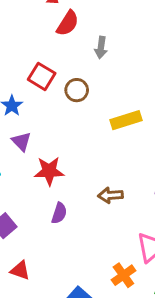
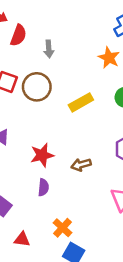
brown circle: (77, 90) -> (37, 87), size x1.5
red star: (49, 171) -> (42, 155), moved
orange cross: (123, 275) -> (63, 228), moved

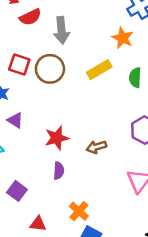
red semicircle: (18, 35) -> (30, 17), turned 45
gray arrow: (49, 49) -> (61, 30), size x1.5
yellow rectangle: (81, 102) -> (99, 70), moved

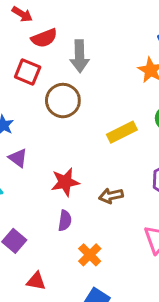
red square: (19, 64) -> (28, 72), moved
yellow rectangle: (99, 70) -> (122, 132), moved
orange cross: (79, 211) -> (90, 255), moved

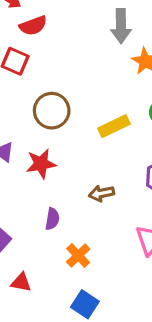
gray arrow: (80, 56) -> (121, 26), moved
brown circle: (63, 101) -> (52, 111), moved
red star: (65, 182) -> (41, 164), moved

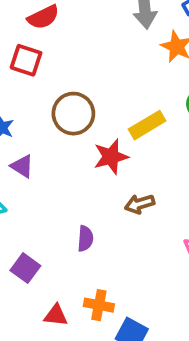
red star: (41, 164) -> (111, 157), moved
orange cross: (78, 255) -> (99, 305), moved, turned -30

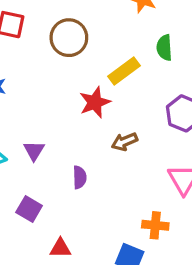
brown circle: (73, 114) -> (69, 38), moved
purple triangle: (22, 166) -> (34, 151), moved, turned 35
orange cross: (99, 305) -> (155, 225), moved

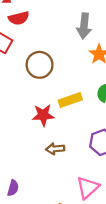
purple semicircle: (80, 177) -> (13, 188), moved

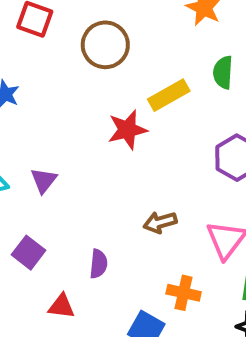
brown arrow: (55, 149) -> (160, 222), moved

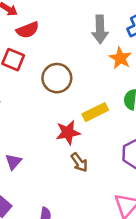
brown arrow: (160, 222) -> (79, 162), moved, turned -114

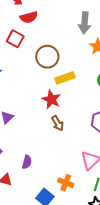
yellow rectangle: (95, 112) -> (65, 78), moved
red star: (68, 132) -> (51, 99), turned 30

